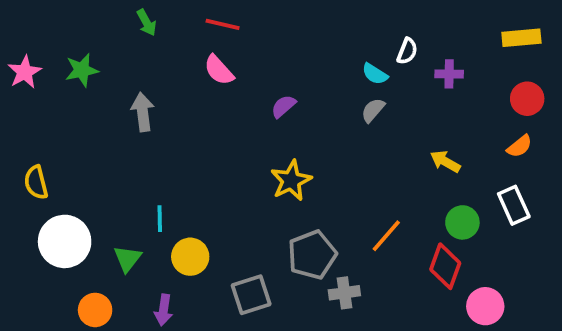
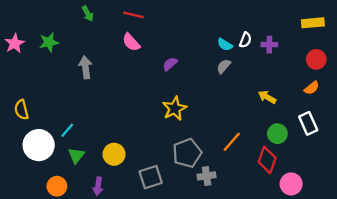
white semicircle: (407, 51) -> (245, 40), moved
cyan line: (160, 219) -> (67, 130), moved, turned 42

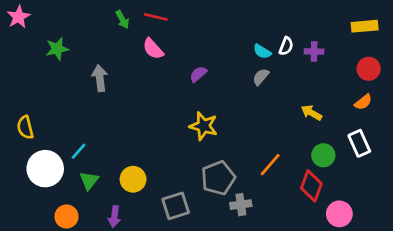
green arrow: (88, 14) -> (122, 20), moved
pink star: (15, 43) -> (19, 17), moved
yellow star: (175, 109) -> (204, 126), turned -30

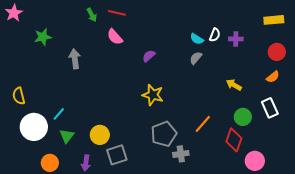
gray square: (176, 206) -> (117, 155), moved

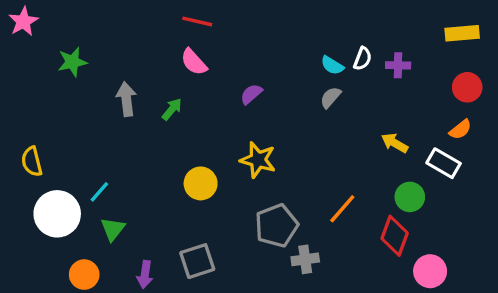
green arrow: (92, 15) -> (172, 109), moved, turned -112
white rectangle: (270, 108) -> (444, 163), moved, turned -36
yellow circle: (100, 135) -> (201, 183), moved

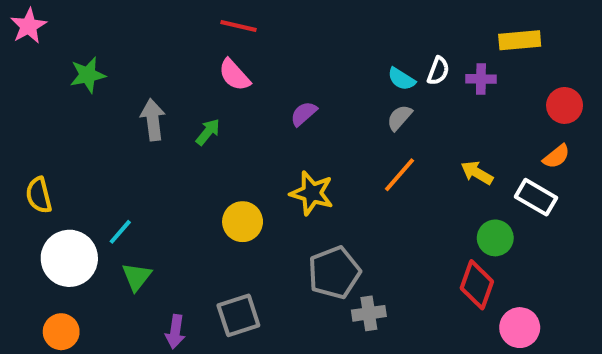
yellow rectangle: (462, 33) -> (520, 40), moved
orange line: (342, 209) -> (399, 175), moved
orange circle: (84, 275) -> (61, 332), moved

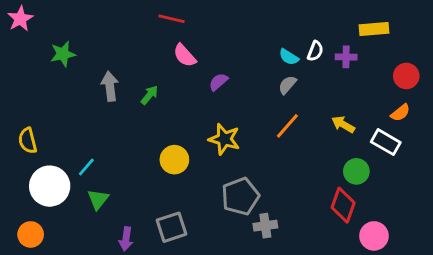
pink semicircle: (234, 75) -> (185, 55), moved
orange circle: (61, 332) -> (31, 234), moved

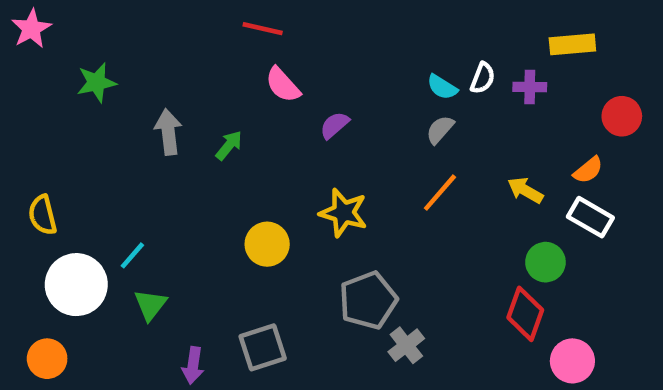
orange semicircle: (400, 113) -> (588, 170), moved
gray cross: (265, 226) -> (406, 345), turned -30

